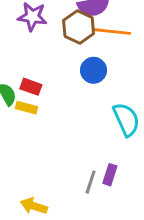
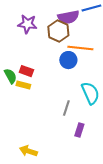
orange line: (111, 31) -> (80, 48), moved
gray line: (91, 182) -> (66, 108), moved

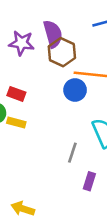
purple semicircle: (68, 17) -> (53, 34), moved, turned -95
red rectangle: (26, 71) -> (16, 94), moved

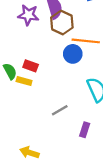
red rectangle: (16, 94) -> (31, 66), moved
gray line: (72, 153) -> (60, 110), moved, turned 42

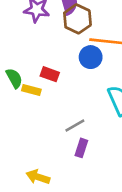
red rectangle: (31, 66) -> (50, 74), moved
purple rectangle: (85, 130) -> (81, 148), moved

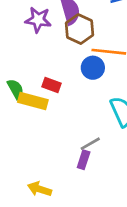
yellow rectangle: (31, 90) -> (33, 101), size x1.5
gray line: (75, 126) -> (90, 144), moved

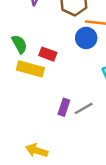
green semicircle: (16, 89) -> (19, 44), moved
purple rectangle: (84, 160) -> (64, 107), moved

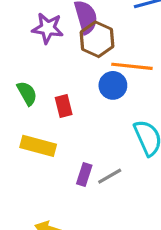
red rectangle: (48, 54) -> (64, 106), turned 56
yellow rectangle: (30, 69) -> (38, 146), moved

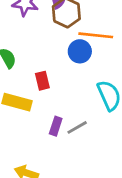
red rectangle: (64, 106) -> (42, 81), moved

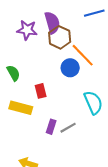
orange line: (96, 35) -> (83, 55), turned 40

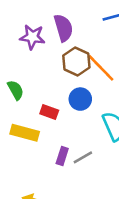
brown hexagon: (60, 37) -> (76, 62), moved
blue circle: (70, 68) -> (80, 99), moved
red rectangle: (41, 91) -> (49, 112), turned -56

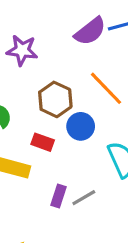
purple semicircle: (63, 28) -> (90, 31), moved, turned 68
brown hexagon: (76, 62) -> (55, 99), moved

